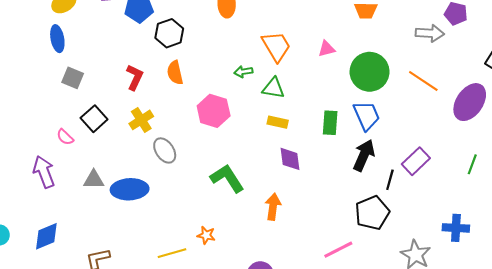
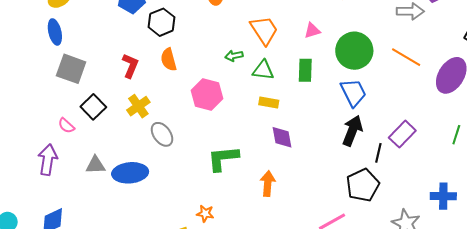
gray square: (73, 78) -> (71, 69), size x1.4
green rectangle: (330, 123) -> (305, 70), moved
purple arrow: (44, 172) -> (48, 160), turned 32
green L-shape: (227, 178) -> (223, 158), turned -60

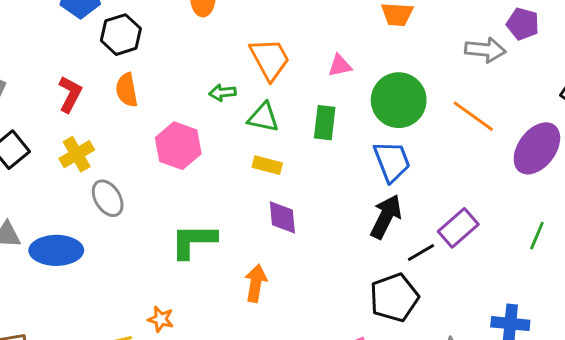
black line: (378, 153) -> (421, 252), turned 42

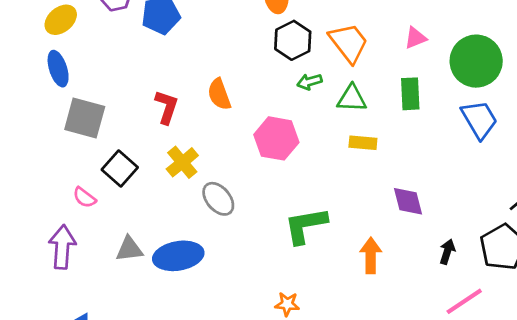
black hexagon: (121, 35) -> (293, 40), moved
purple diamond: (282, 217) -> (408, 201), moved
black arrow: (386, 217) -> (447, 252), moved, size x0.6

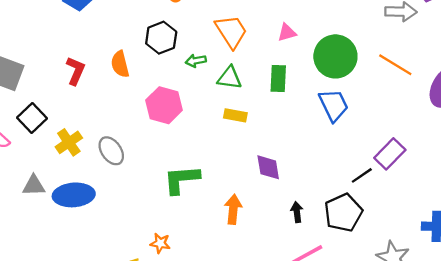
black hexagon: (293, 40) -> (161, 38), moved
yellow cross: (182, 162) -> (69, 142), moved
black arrow: (447, 252) -> (297, 212), turned -30

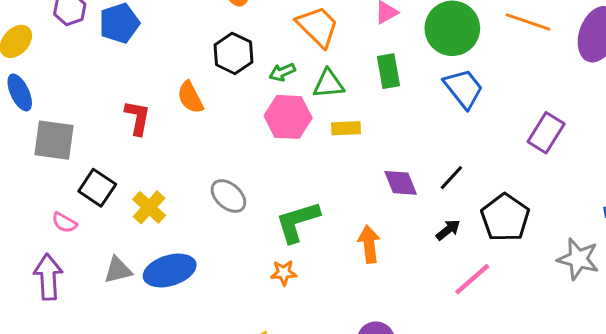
pink hexagon: (164, 105) -> (288, 117), moved
gray ellipse: (111, 151) -> (228, 196), moved
black line: (362, 175) -> (451, 178), moved
black arrow: (297, 212) -> (448, 230), turned 72
orange star: (160, 243) -> (284, 273), moved

